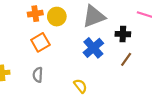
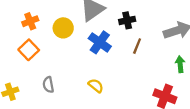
yellow circle: (57, 17) -> (63, 28), moved
orange square: (40, 42) -> (29, 50), moved

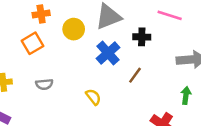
brown line: (137, 46) -> (135, 75), moved
gray semicircle: (48, 85) -> (44, 84), turned -98

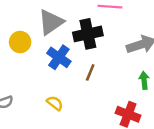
black cross: (142, 37) -> (88, 34), size x1.6

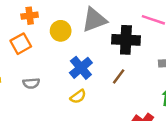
blue cross: (59, 57) -> (81, 68), moved
yellow semicircle: (55, 103) -> (78, 96), turned 91

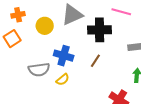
blue cross: (81, 68) -> (64, 56), turned -30
gray semicircle: (31, 83) -> (39, 70), moved, size x1.5

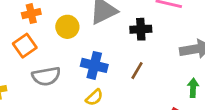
black cross: (100, 30) -> (141, 29), size x0.7
gray semicircle: (39, 70) -> (46, 76), moved

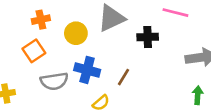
blue cross: (94, 65) -> (87, 70), moved
brown line: (137, 71) -> (124, 77), moved

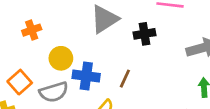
yellow circle: (76, 33) -> (61, 58), moved
orange square: (34, 51) -> (20, 82), moved

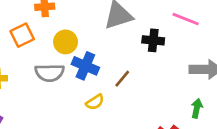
orange square: (20, 82) -> (22, 35), moved

